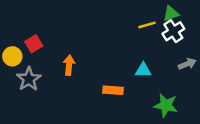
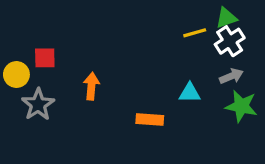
red square: (34, 44) -> (45, 58), turned 30
gray arrow: (187, 64) -> (231, 76), moved
green star: (166, 105) -> (241, 106), moved

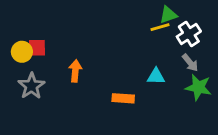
green triangle: (226, 18) -> (168, 15), moved
yellow circle: (16, 75) -> (22, 52), moved
gray arrow: (231, 76) -> (190, 63), turned 72

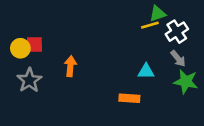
orange rectangle: (123, 98) -> (129, 98), moved

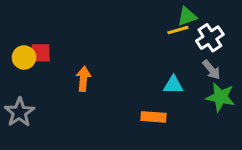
gray star: (29, 80) -> (19, 112), moved

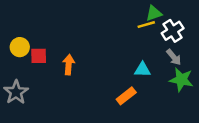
red square: (41, 53) -> (39, 56), moved
orange rectangle: (153, 117) -> (126, 96), turned -42

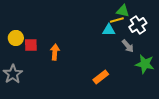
green triangle: (154, 13) -> (123, 11), turned 32
gray arrow: (174, 57) -> (128, 46), moved
cyan triangle: (142, 70) -> (109, 30), moved

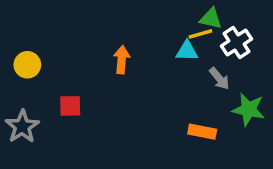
red square: (31, 45) -> (70, 106), moved
orange arrow: (55, 52) -> (122, 60), moved
orange rectangle: (101, 77) -> (202, 132), moved, turned 49

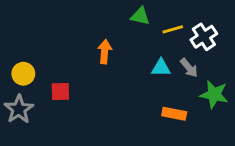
green triangle: (211, 19) -> (140, 16), moved
cyan triangle: (187, 51) -> (161, 68), moved
yellow circle: (27, 65) -> (23, 74), moved

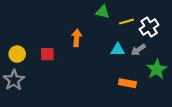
gray arrow: (189, 68) -> (138, 50), turned 96
red square: (60, 91) -> (47, 54), moved
green star: (214, 94) -> (157, 69), turned 30

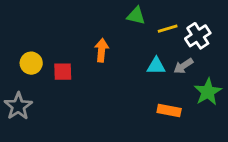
yellow circle: (17, 54) -> (31, 63), moved

